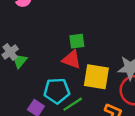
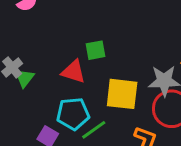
red triangle: (71, 59) -> (73, 72), moved

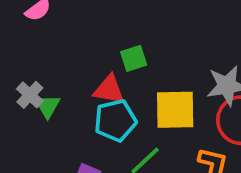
cyan pentagon: (73, 114) -> (115, 120), moved

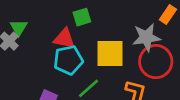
green triangle: (48, 106) -> (19, 28), moved

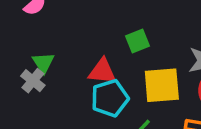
green square: (82, 17) -> (138, 41), moved

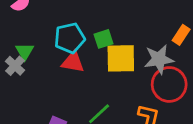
yellow square: (162, 85) -> (121, 58), moved
cyan pentagon: (110, 98) -> (70, 38), moved

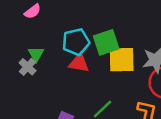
green square: (104, 39) -> (106, 42), size x1.5

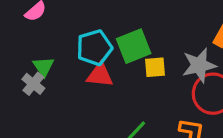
yellow square: (122, 60) -> (155, 67), size x0.6

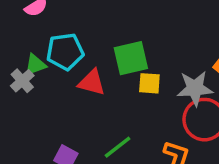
cyan pentagon: (94, 48) -> (65, 52), moved
green triangle: (43, 67) -> (35, 65), turned 35

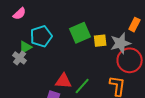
red triangle: (92, 82) -> (63, 81), moved
yellow square: (149, 83) -> (100, 41), moved

